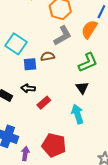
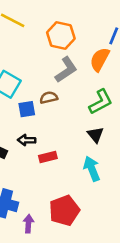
red rectangle: (44, 103) -> (48, 157), turned 32
red pentagon: (54, 145) -> (64, 211), turned -30

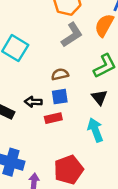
brown semicircle: (49, 98) -> (60, 74), moved
blue square: (27, 109) -> (60, 97), moved

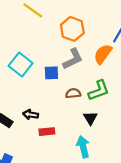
brown semicircle: (60, 74) -> (73, 93), moved
blue square: (60, 97) -> (51, 73), moved

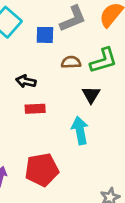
black arrow: (31, 115) -> (26, 81), moved

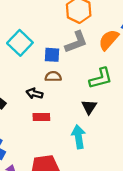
brown semicircle: (71, 62) -> (53, 76), moved

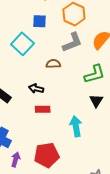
blue square: (52, 55) -> (39, 21), moved
brown semicircle: (53, 76) -> (53, 64), moved
black triangle: (89, 107) -> (96, 101), moved

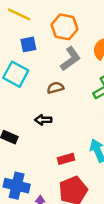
red rectangle: (43, 109) -> (66, 159), moved

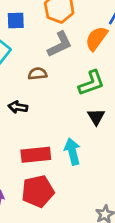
red rectangle: (66, 159) -> (36, 155), size x1.5

